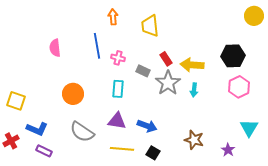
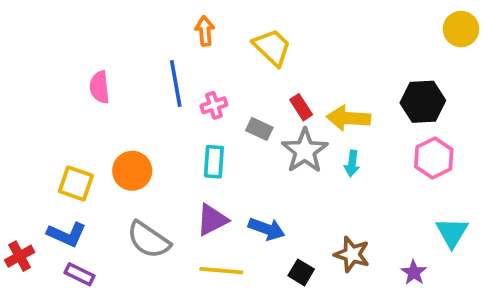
yellow trapezoid: (150, 26) -> (272, 47), turned 140
pink cross: (118, 58) -> (214, 105), turned -32
yellow square: (16, 101) -> (76, 183), moved
purple triangle: (117, 121) -> (212, 220), turned -36
black square: (153, 153) -> (301, 272), moved

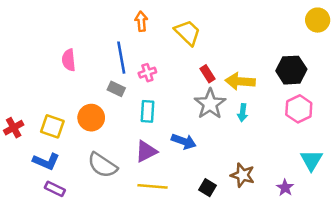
gray rectangle: (259, 129) -> (116, 89), moved
blue arrow: (267, 229) -> (184, 141), moved
red cross: (20, 256) -> (14, 128), moved

